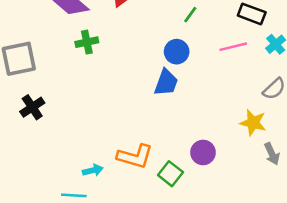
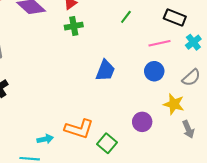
green cross: (87, 42) -> (74, 26), moved
blue circle: (177, 52) -> (154, 71), moved
purple circle: (203, 152) -> (142, 122), moved

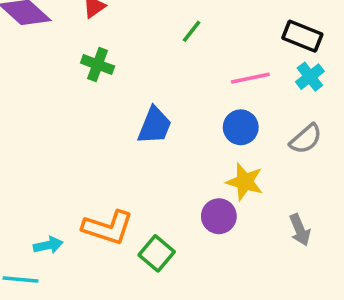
black rectangle: (175, 17) -> (302, 36), moved
green cross: (74, 26) -> (98, 65), moved, turned 30
yellow star: (174, 104) -> (245, 182), moved

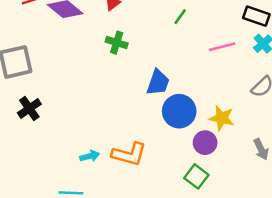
blue circle: (241, 127) -> (179, 111), moved, size x1.4
cyan arrow: (48, 245) -> (90, 156), moved
green square: (157, 253) -> (196, 176), moved

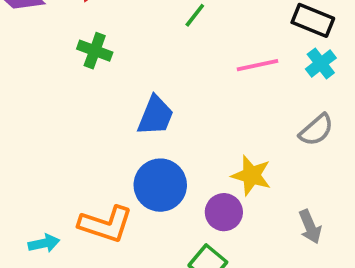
blue circle: (179, 111) -> (160, 185), moved
cyan arrow: (90, 156) -> (44, 243), moved

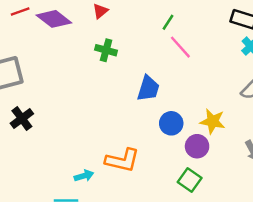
pink line: (257, 65) -> (180, 47), moved, turned 65
blue circle: (160, 185) -> (171, 123), moved, size x0.7

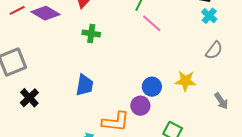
blue trapezoid: (148, 88) -> (85, 85), moved
purple circle: (197, 146) -> (140, 106), moved

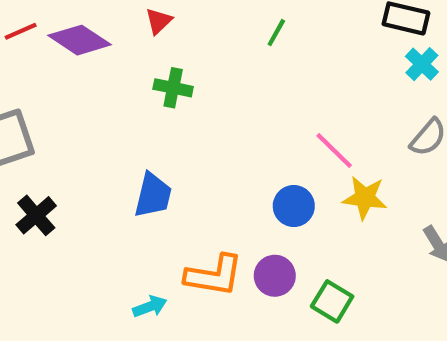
pink line: (152, 23) -> (334, 150), moved
purple circle: (140, 106) -> (275, 276), moved

